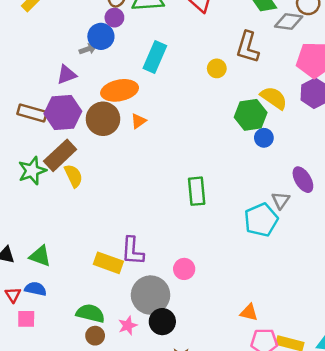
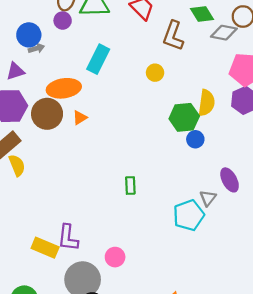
blue circle: (101, 36) -> (29, 35), moved
brown L-shape: (248, 47) -> (173, 36), moved
yellow semicircle: (274, 98) -> (206, 103), turned 60
green rectangle: (197, 191) -> (130, 185), size x0.7

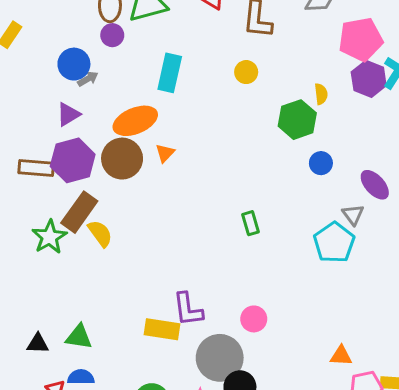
yellow semicircle: (206, 103) -> (321, 94), size x0.6
blue circle: (195, 139) -> (321, 163), moved

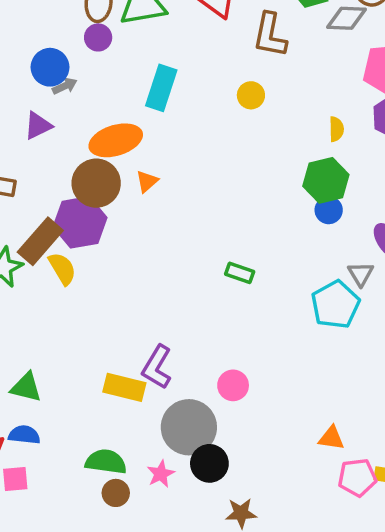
green hexagon: (297, 120) -> (326, 180), moved
purple hexagon: (73, 160) -> (80, 222), moved
green rectangle: (251, 223) -> (240, 273), turned -60
purple L-shape: (188, 309) -> (157, 367), turned 33

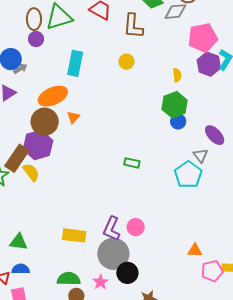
purple L-shape: (157, 367) -> (112, 229), moved

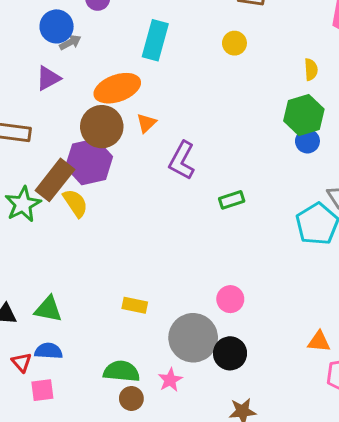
green rectangle: (132, 163) -> (232, 200), turned -35
purple L-shape: (112, 229) -> (182, 160), moved
yellow rectangle: (74, 235) -> (135, 305), size x0.7
black circle: (127, 273) -> (230, 353), moved

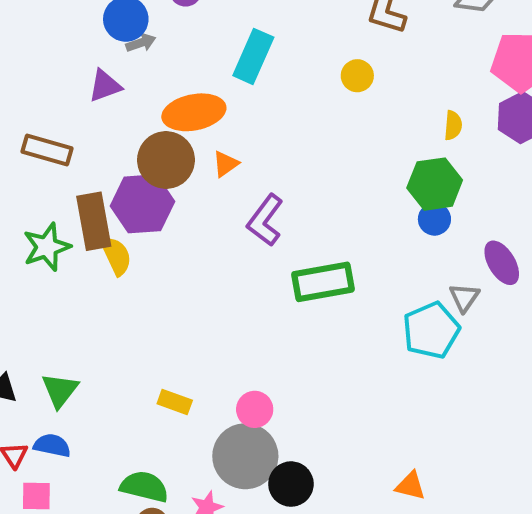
brown rectangle: (55, 180) -> (94, 221), turned -57
green rectangle: (232, 200) -> (323, 282), size x1.8
pink circle: (230, 299) -> (255, 409), moved
green triangle: (48, 309) -> (60, 390), turned 48

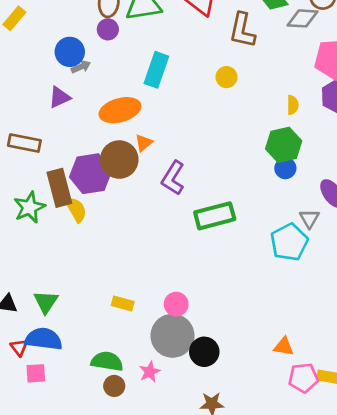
brown circle: (166, 160) -> (119, 160), moved
blue semicircle: (52, 445) -> (44, 339), size x1.5

